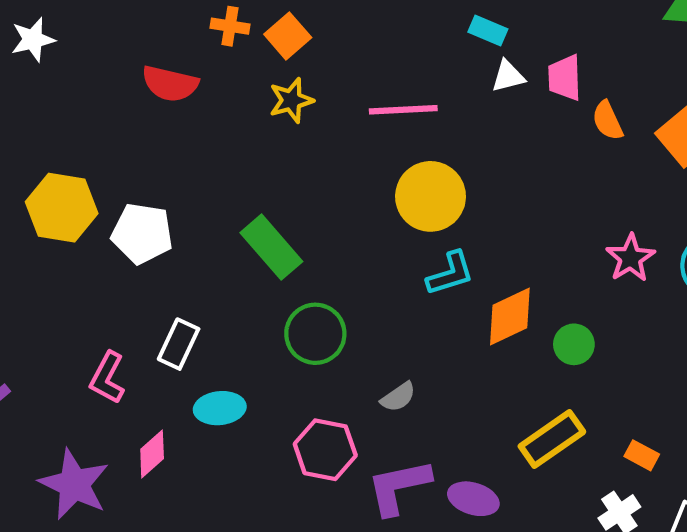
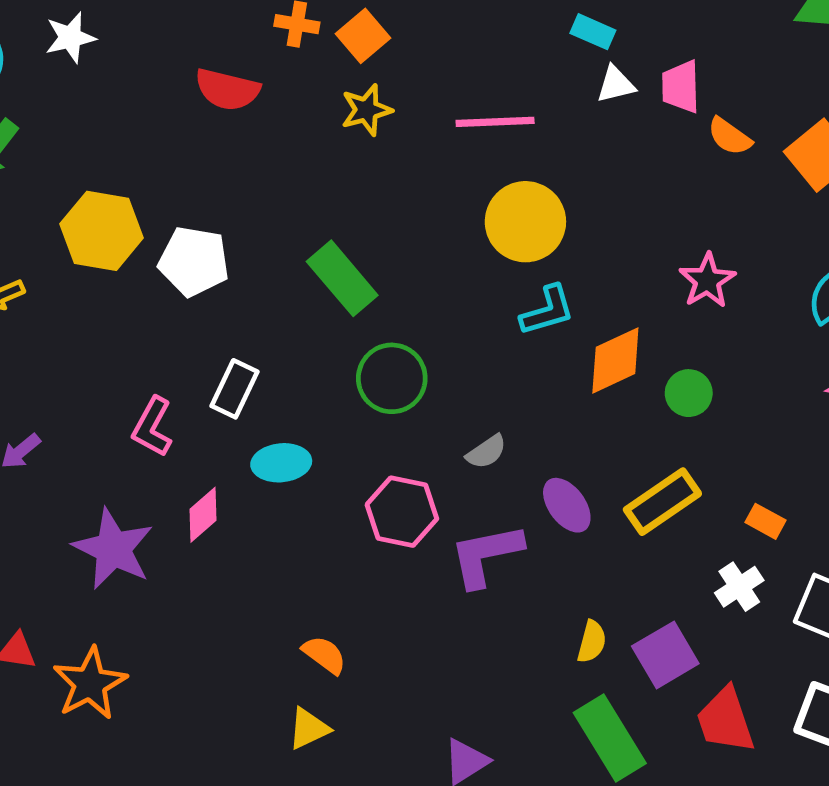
orange semicircle: (608, 121) -> (730, 136), turned -30
pink star: (630, 258) -> (707, 281), moved
purple ellipse: (473, 499) -> (567, 505), moved, turned 36

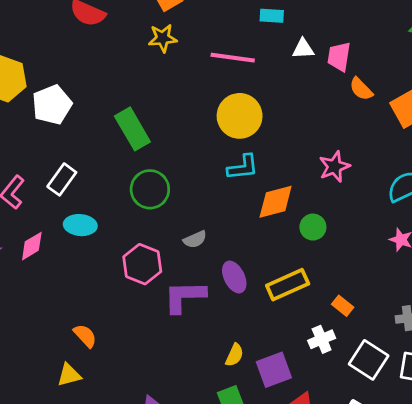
cyan rectangle: (593, 32) -> (272, 16), moved, turned -30
white pentagon: (194, 261) -> (52, 105), turned 30

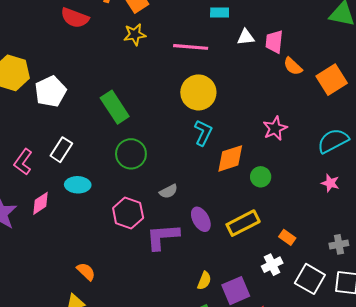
cyan L-shape: (243, 167) -> (203, 133), turned -55

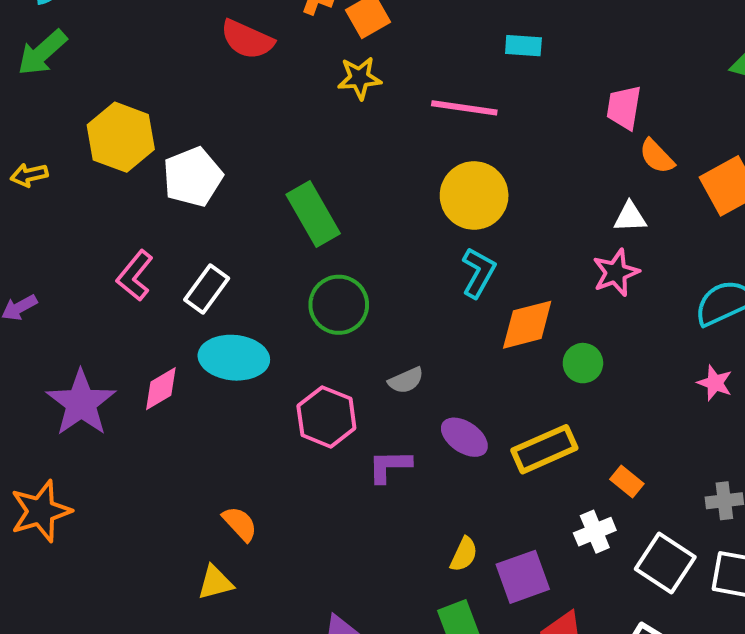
white triangle: (246, 37) -> (630, 217), moved
pink L-shape: (23, 162) -> (135, 276), moved
cyan ellipse: (78, 185) -> (234, 358), size x1.4
purple ellipse: (201, 219) -> (464, 437), turned -30
purple L-shape: (163, 237) -> (390, 466), size x0.7

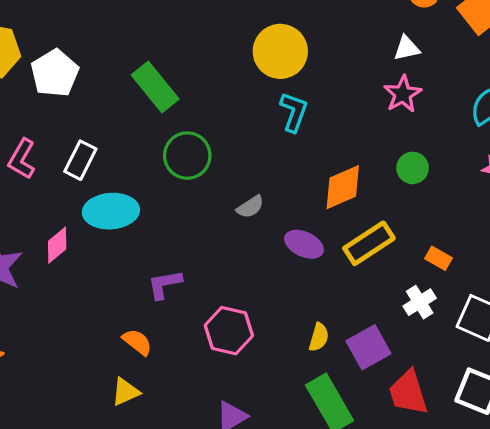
orange diamond: (527, 325) -> (343, 187), moved
green circle: (583, 363) -> (413, 168), moved
pink hexagon: (326, 417) -> (229, 331), moved
purple L-shape: (390, 466) -> (165, 284), moved

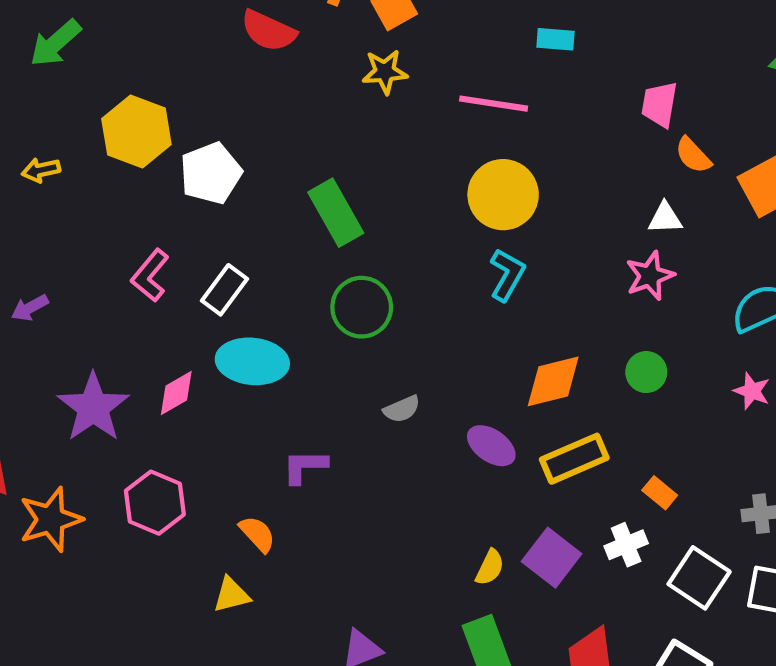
gray semicircle: (250, 207) -> (402, 409), moved
pink hexagon: (229, 331) -> (155, 503), moved
purple square: (368, 347) -> (552, 558), moved, turned -33

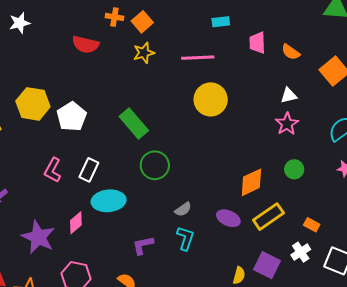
pink trapezoid: (659, 104) -> (257, 43), moved
orange semicircle: (693, 155) -> (291, 52), moved
cyan L-shape: (507, 275) -> (185, 238), moved

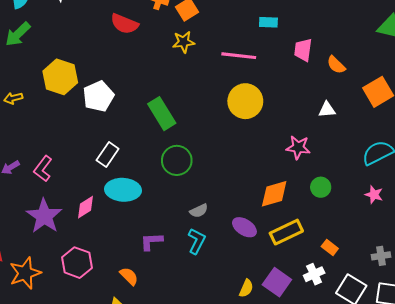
pink star: (287, 124) -> (298, 147), moved, turned 30
pink L-shape: (53, 170) -> (43, 169), moved

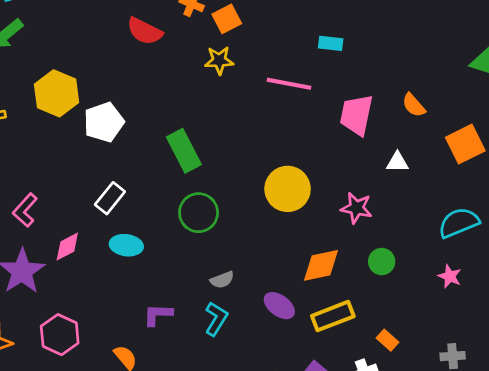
pink trapezoid: (303, 50) -> (356, 115), moved, size x1.4
yellow circle: (245, 101) -> (288, 189), moved
cyan ellipse: (123, 190) -> (126, 245), size x0.7
pink diamond: (86, 207) -> (67, 247), moved

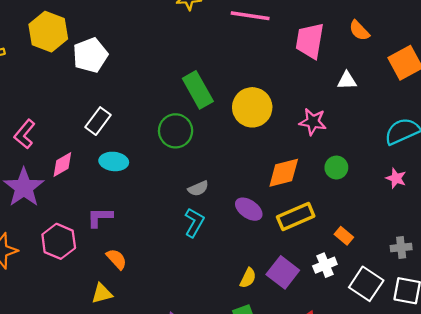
green rectangle: (184, 151) -> (198, 90), moved
purple L-shape: (158, 315) -> (100, 217), moved

